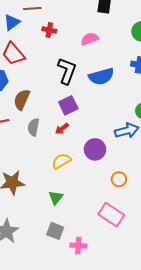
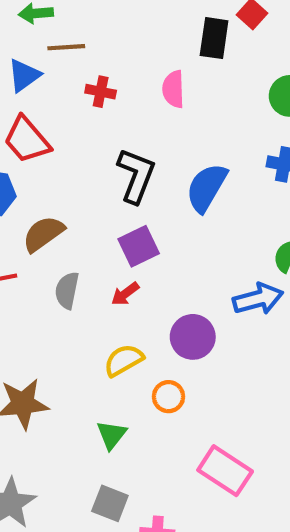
pink semicircle: (90, 39) -> (173, 89), moved, turned -72
blue semicircle: (101, 76) -> (206, 188), turned 135
brown semicircle: (22, 100) -> (43, 234), turned 30
orange circle: (119, 179) -> (168, 397), moved

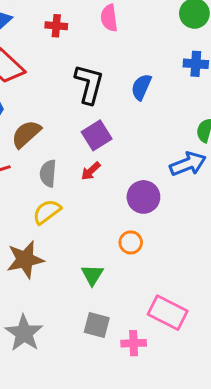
blue semicircle: (206, 188) -> (141, 87), size x0.7
yellow semicircle: (124, 360) -> (47, 212), moved
pink rectangle: (225, 471) -> (168, 313), moved

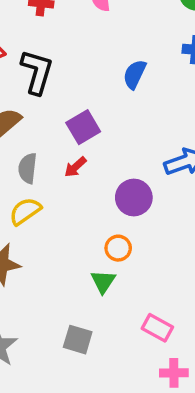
black L-shape: (89, 84) -> (37, 72), moved
green triangle: (92, 275) -> (103, 282), moved
pink rectangle: (168, 313) -> (157, 328), size x0.7
pink cross: (134, 343) -> (174, 373), moved

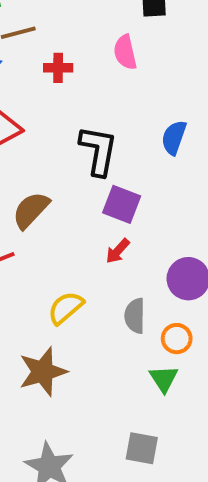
black L-shape: (37, 72) -> (98, 151), moved
purple square: (83, 127) -> (122, 204), turned -32
gray semicircle: (28, 168) -> (135, 316), moved

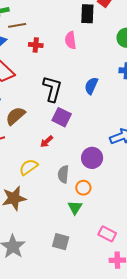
red arrow: (118, 251) -> (47, 141), moved

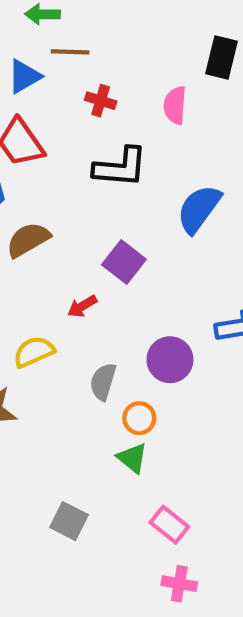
blue semicircle: (91, 86) -> (199, 209), size x1.4
black L-shape: (52, 89) -> (120, 167), moved, turned 68
green triangle: (75, 207) -> (132, 458), moved, turned -35

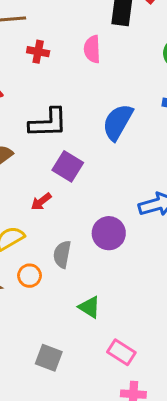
black L-shape: (120, 167) -> (48, 123), moved
orange circle: (139, 418) -> (30, 276), moved

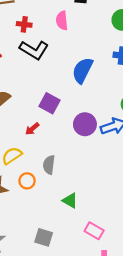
black L-shape: (48, 123) -> (34, 50), moved, turned 36
purple circle: (109, 233) -> (85, 124), moved

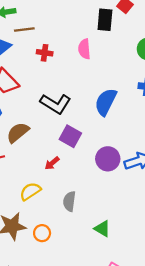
black L-shape: (34, 50) -> (56, 104), moved
orange circle: (27, 181) -> (42, 233), moved
green triangle: (70, 201) -> (102, 229), moved

